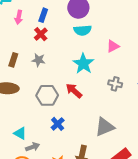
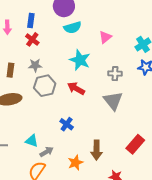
gray hexagon: (47, 95) -> (45, 86), moved
gray triangle: (105, 127) -> (113, 101), moved, turned -35

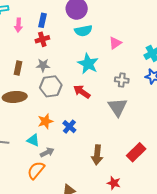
red cross: (32, 39) -> (42, 39), turned 32
orange star: (75, 163) -> (45, 121), moved

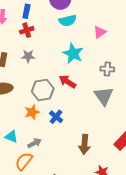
gray hexagon: (51, 86) -> (43, 90), moved
cyan triangle: (33, 140) -> (11, 136), moved

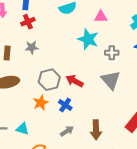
pink triangle: (100, 32) -> (101, 17), turned 40
cyan star: (73, 54) -> (88, 39), moved
red arrow: (68, 82) -> (75, 81), moved
gray arrow: (34, 143) -> (67, 131), moved

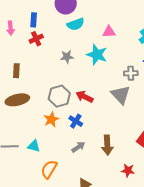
gray star: (32, 47) -> (67, 57), moved
gray cross: (112, 53) -> (131, 73), moved

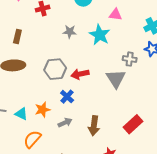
red arrow: (85, 97) -> (80, 74), turned -48
orange star: (51, 119) -> (43, 110), moved

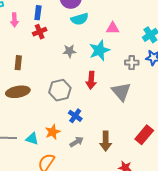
cyan star: (100, 35) -> (100, 50), turned 30
gray cross: (130, 59) -> (132, 63), moved
red arrow: (80, 74) -> (91, 80), moved, turned -66

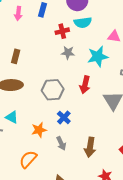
red cross: (40, 32) -> (62, 31), moved
cyan triangle: (32, 139) -> (12, 117), moved
gray arrow: (77, 142) -> (61, 143), turned 88

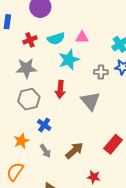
cyan semicircle: (83, 22) -> (56, 39), moved
gray star: (68, 53) -> (26, 68), moved, size x1.5
brown arrow: (90, 147) -> (74, 150), turned -132

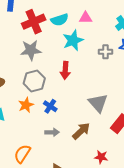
red cross: (30, 40) -> (34, 22), size x1.6
gray triangle: (90, 101) -> (98, 103), moved
orange star: (21, 141) -> (26, 105), moved
gray arrow: (45, 151) -> (52, 132), turned -56

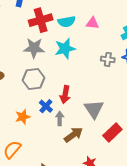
cyan star: (73, 40) -> (65, 49), moved
red arrow: (65, 70) -> (65, 95), moved
orange star: (26, 105) -> (23, 117), moved
gray arrow: (52, 132) -> (60, 118), moved, turned -96

